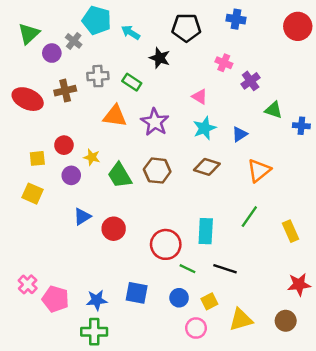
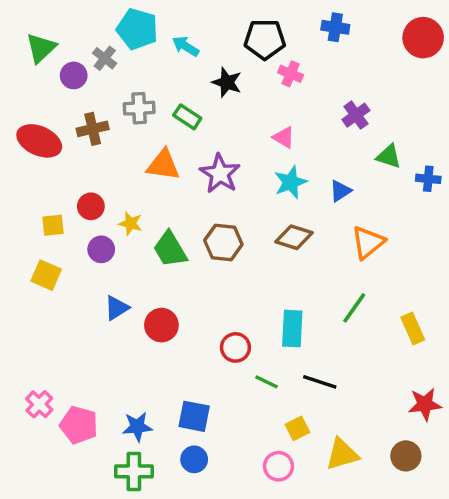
pink cross: (224, 63) -> (291, 74), moved
red circle: (166, 244) -> (235, 347), size x0.7
blue circle: (179, 298) -> (194, 459), moved

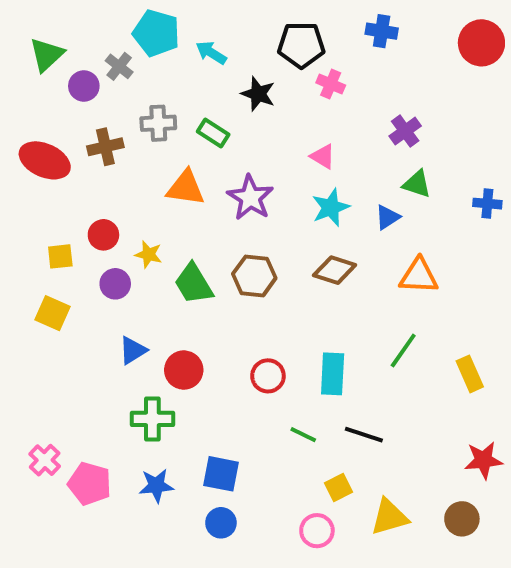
green triangle: (389, 156) -> (417, 184), moved
orange triangle: (368, 242) -> (419, 276), turned 42
red circle: (235, 347) -> (268, 376), moved
green cross: (134, 471) -> (152, 419), moved

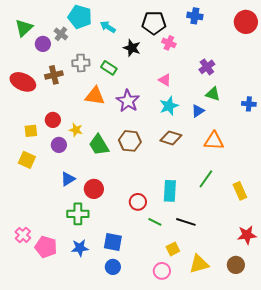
red circle: (268, 376) -> (138, 202), moved

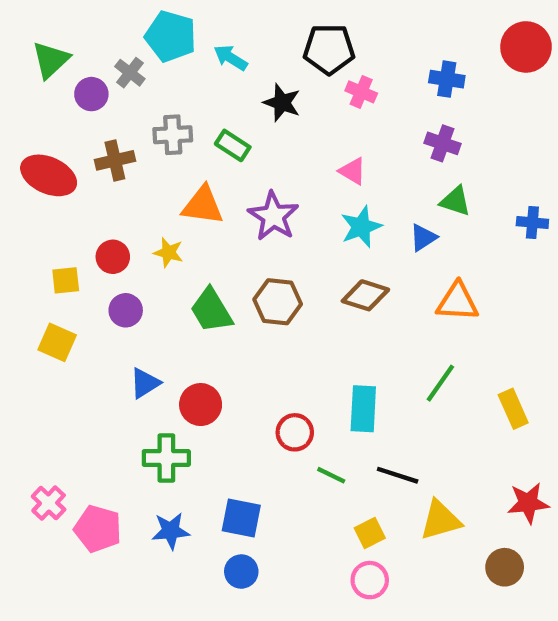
blue cross: (195, 16) -> (447, 79), moved
purple cross: (207, 67) -> (443, 143), turned -35
yellow star: (76, 130) -> (168, 253), moved
yellow triangle: (199, 264) -> (440, 520), moved
pink circle: (162, 271) -> (370, 580), moved

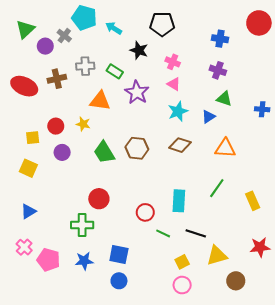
pink cross: (361, 92) -> (173, 62), moved
purple star: (273, 216) -> (137, 92), moved
blue triangle: (145, 383) -> (28, 211), moved
brown circle: (505, 567) -> (236, 281), moved

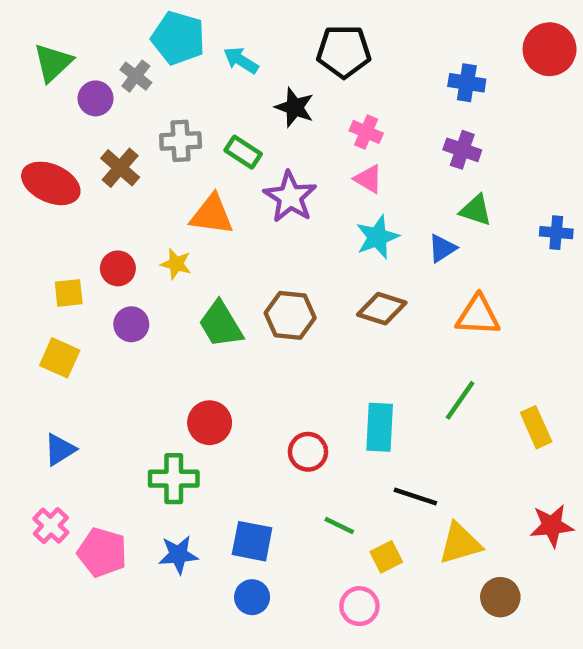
brown cross: (57, 79) -> (120, 168), turned -36
green line: (163, 233) -> (339, 526), moved
pink circle: (182, 285) -> (359, 606), moved

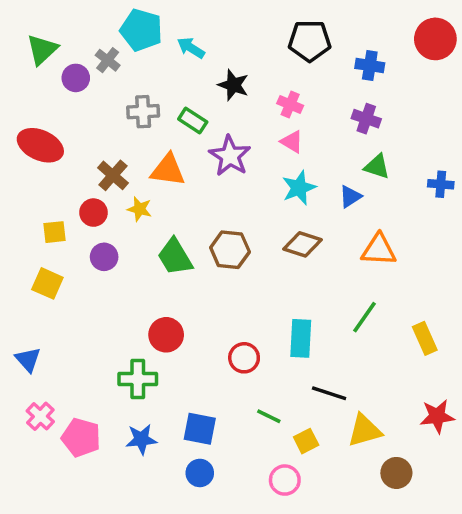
black pentagon: (344, 51) -> (310, 41), moved
brown cross: (120, 168) -> (113, 175), moved
blue triangle: (60, 450) -> (28, 360), moved, turned -40

